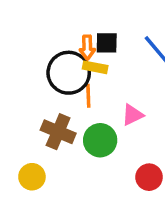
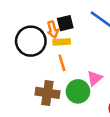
black circle: (69, 73) -> (31, 41), moved
pink triangle: (132, 115) -> (95, 78), moved

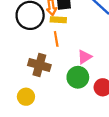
green circle: (78, 91) -> (78, 77), moved

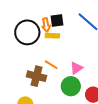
orange line: (56, 39) -> (51, 65), moved, turned -48

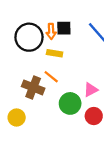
yellow rectangle: (52, 36) -> (55, 53), moved
pink triangle: (76, 68) -> (91, 90), moved

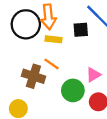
black square: (64, 28) -> (81, 30), moved
orange arrow: (51, 31) -> (48, 17), size x1.5

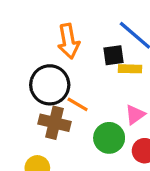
black circle: (26, 24) -> (50, 85), moved
yellow rectangle: (53, 39) -> (130, 69), moved

